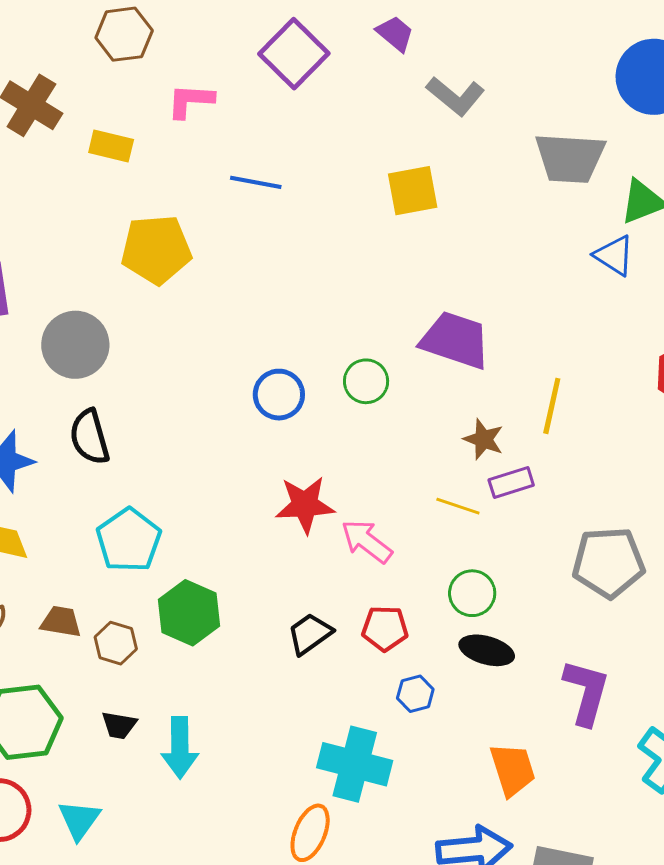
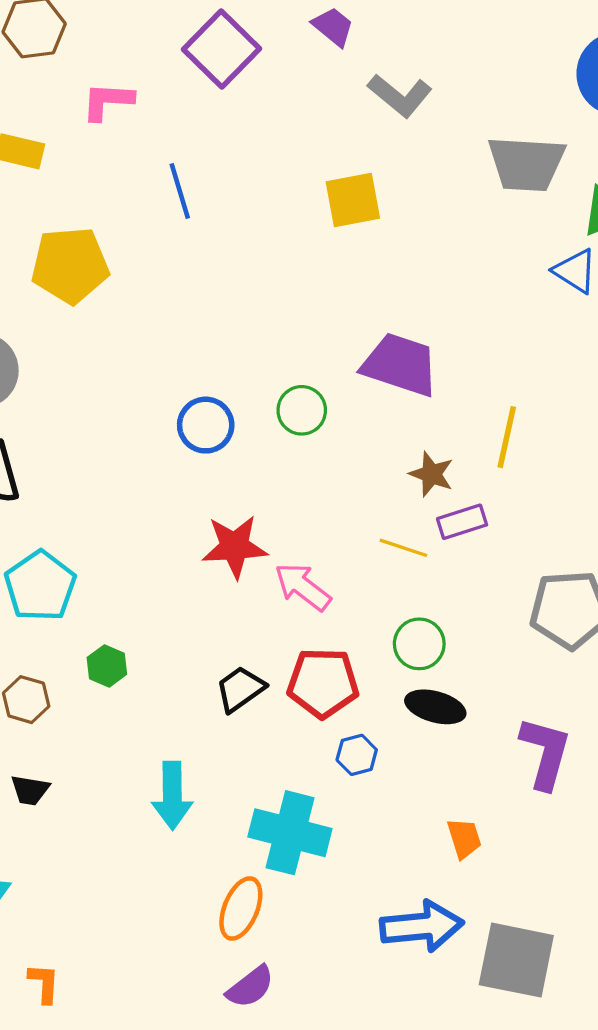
blue line: (256, 182) -> (180, 191), turned 63
green hexagon: (189, 613) -> (107, 666), size x0.6
red pentagon: (385, 628) -> (323, 683), size x1.4
cyan arrow: (180, 748) -> (172, 795), moved
orange trapezoid: (513, 770) -> (464, 838), size x0.7

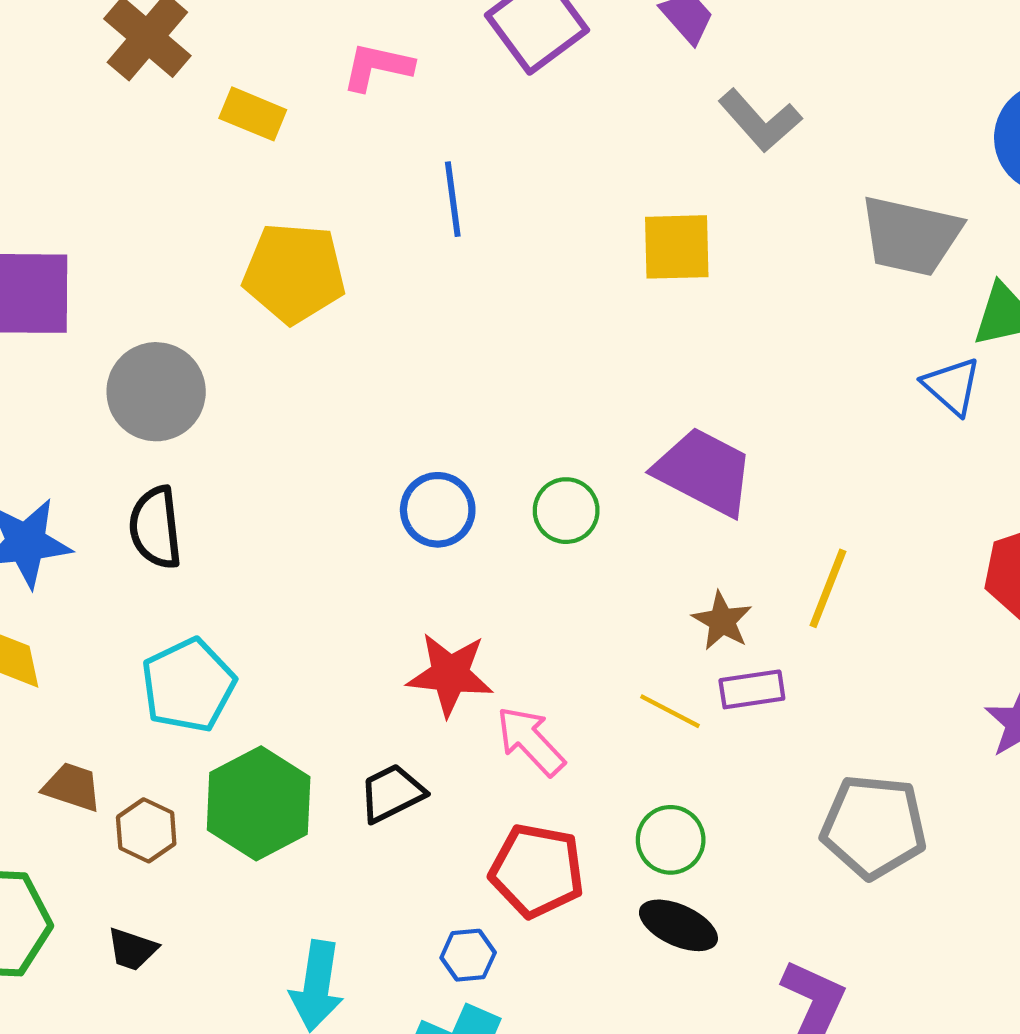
green hexagon: (107, 666) -> (259, 803), size x2.0
black trapezoid: (240, 689) -> (392, 793), moved
blue hexagon: (357, 755) -> (468, 955), moved

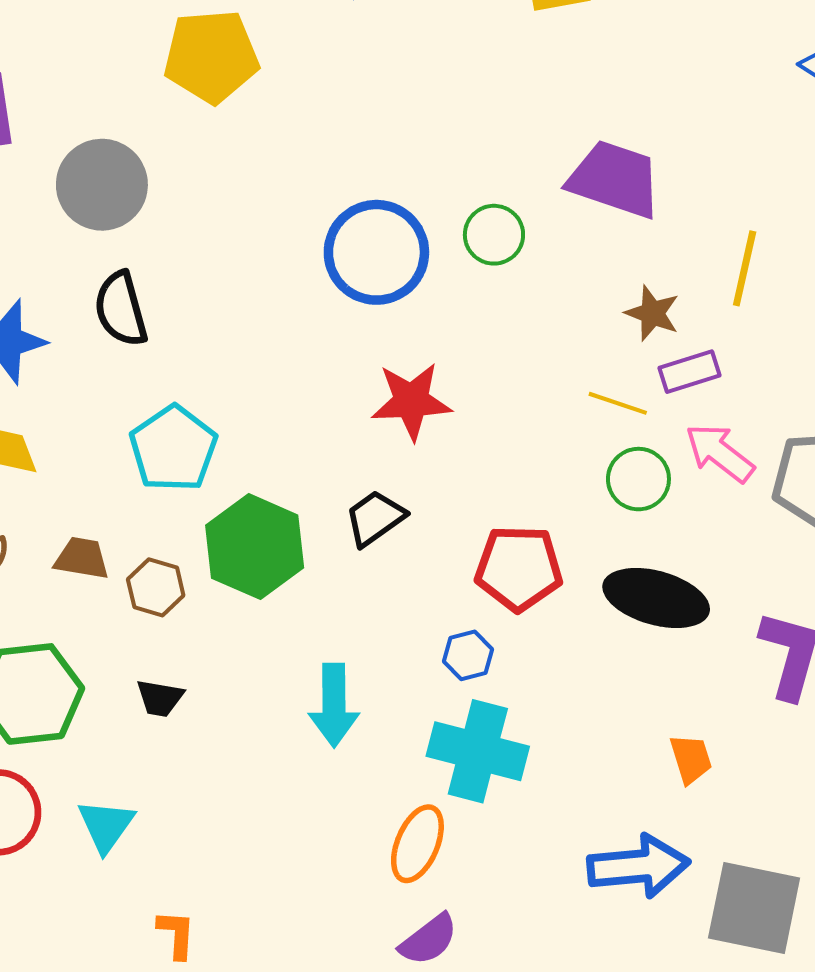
blue circle: (438, 510) -> (376, 252), size x1.5
pink arrow: (531, 741) -> (720, 453), moved
green circle: (671, 840) -> (638, 479), moved
black ellipse: (678, 925) -> (656, 598), size x1.4

